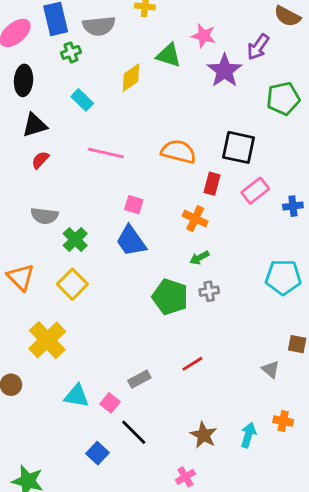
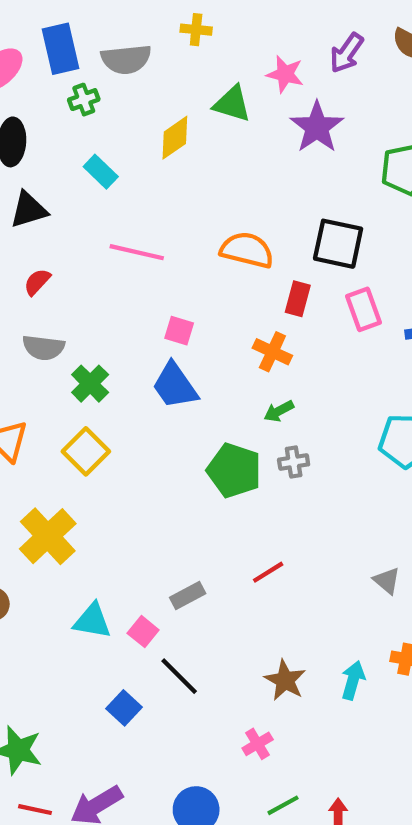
purple arrow: (258, 47) -> (347, 53), moved
red semicircle: (40, 160) -> (37, 282), moved
pink rectangle: (255, 191) -> (364, 309), turned -72

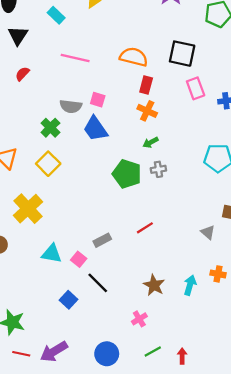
black triangle: (29, 210) -> (18, 36), turned -40
red rectangle: (298, 299) -> (146, 85), moved
gray semicircle: (43, 348) -> (71, 106), moved

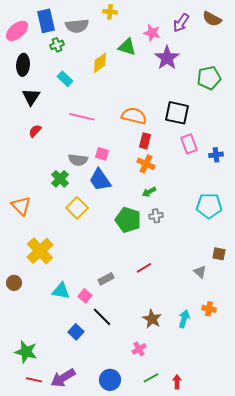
yellow square: (48, 164) -> (77, 208), moved

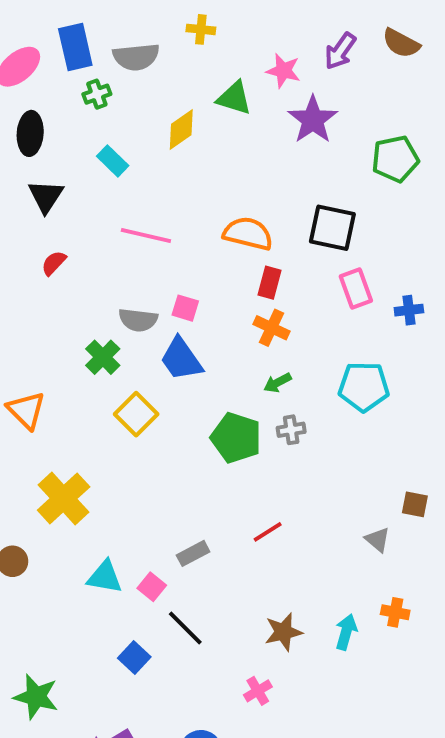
cyan pentagon: (209, 206) -> (364, 387), moved
brown star: (152, 319) -> (283, 632), turned 30

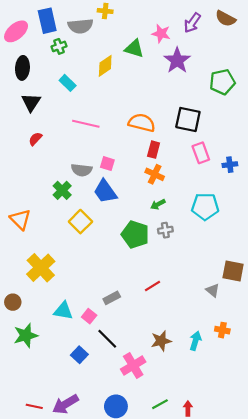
yellow cross: (201, 29) -> (105, 11), moved
brown square: (415, 504) -> (233, 271), size x1.5
pink cross: (258, 691) -> (133, 366), moved, size x1.6
green star: (36, 697) -> (26, 335), moved, turned -30

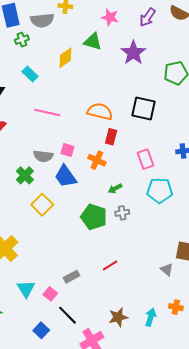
pink star: (161, 34) -> (110, 17), moved
pink rectangle: (201, 153) -> (146, 159), moved
orange cross: (155, 174) -> (97, 160), moved
cyan triangle: (63, 311) -> (26, 289), turned 48

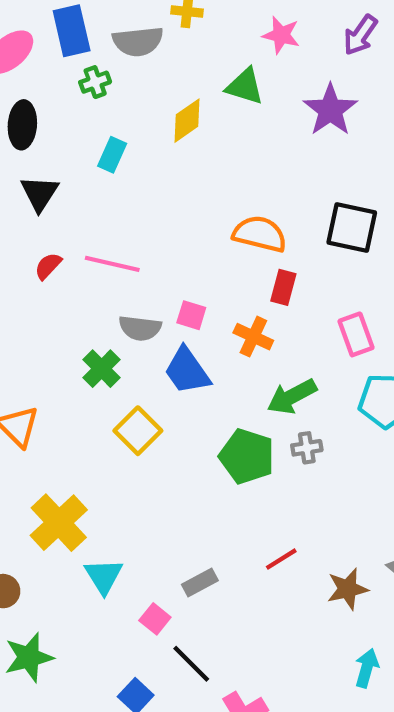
cyan rectangle: (30, 74) -> (112, 155), turned 70
pink line: (47, 113) -> (112, 264), moved
green arrow: (115, 189) -> (292, 396), size x1.6
cyan triangle: (26, 289) -> (104, 576), moved
brown star: (118, 317) -> (347, 589), moved

